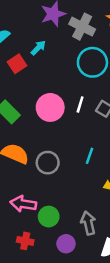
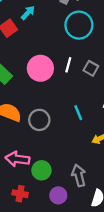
cyan line: (89, 156) -> (78, 113), turned -40

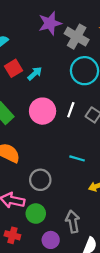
cyan arrow: (28, 13) -> (35, 74), moved
cyan line: (78, 113) -> (77, 158), turned -56
gray circle: (39, 120) -> (40, 180), moved

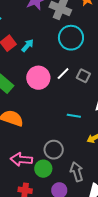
white line: (71, 110) -> (63, 74), turned 32
gray circle: (40, 180) -> (54, 150), moved

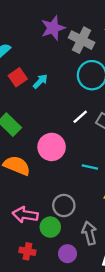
pink circle: (38, 78) -> (52, 147), moved

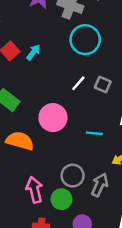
pink arrow: (25, 215) -> (34, 190), turned 75
gray arrow: (89, 233) -> (100, 185), moved, turned 45

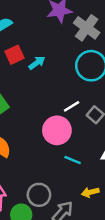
pink circle: (53, 118) -> (57, 130), moved

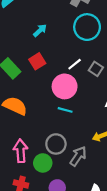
red square: (14, 55) -> (37, 61), moved
cyan line: (73, 160) -> (65, 110), moved

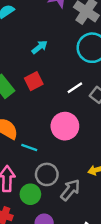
pink circle: (65, 86) -> (65, 126), moved
cyan line: (65, 110) -> (29, 148), moved

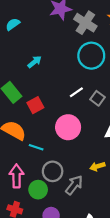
cyan arrow: (40, 47) -> (35, 62), moved
red square: (34, 81) -> (35, 105), moved

